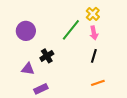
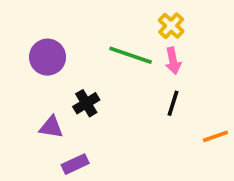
green line: (71, 30) -> (131, 55), turned 70
orange line: (98, 83) -> (215, 136), moved

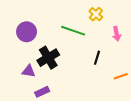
pink arrow: (173, 61) -> (117, 34), moved
black cross: (86, 103) -> (48, 58), size x1.5

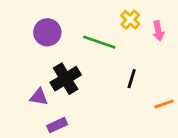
purple circle: (27, 32) -> (47, 32), moved
pink arrow: (117, 34) -> (158, 31), moved

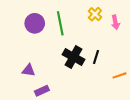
green line: (99, 42) -> (60, 23), moved, turned 60
black cross: (66, 79) -> (74, 57), moved, turned -30

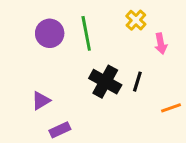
pink arrow: (115, 22) -> (161, 44), moved
purple triangle: (29, 70) -> (41, 101), turned -40

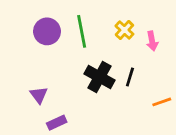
yellow cross: (136, 20) -> (124, 30), moved
purple triangle: (41, 101) -> (39, 95), turned -36

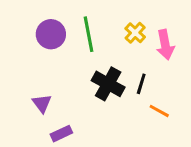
pink arrow: (152, 41) -> (165, 45), size x1.4
orange line: (162, 102) -> (159, 111), moved, turned 48

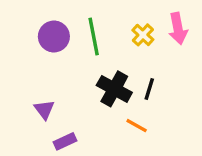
pink arrow: (165, 45) -> (178, 29), moved
orange line: (159, 111) -> (137, 126), moved

